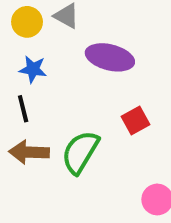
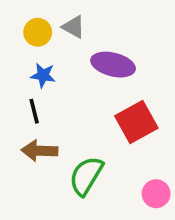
red square: (136, 121) -> (136, 122), size x1.6
green semicircle: (80, 152) -> (86, 176), moved

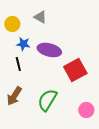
yellow circle: (38, 32) -> (12, 24), moved
purple ellipse: (113, 65) -> (49, 50), moved
brown arrow: (39, 151) -> (14, 96), moved, turned -60

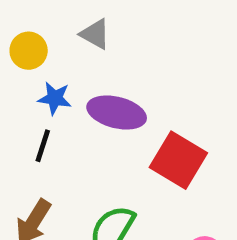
black line: (18, 64) -> (43, 146), turned 32
red square: (75, 70) -> (178, 160), turned -30

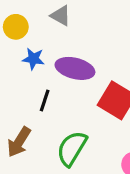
black line: (43, 146) -> (45, 100), moved

